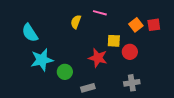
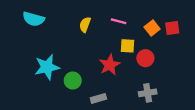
pink line: (100, 13) -> (119, 21), moved
cyan semicircle: (30, 33) -> (34, 19), moved, turned -42
red star: (98, 58) -> (110, 65), turned 30

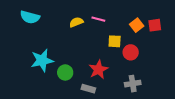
pink line: (119, 21) -> (98, 19), moved
yellow semicircle: (85, 25) -> (76, 22), turned 48
red star: (110, 65) -> (98, 69), moved
gray rectangle: (98, 98) -> (88, 89), turned 32

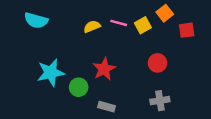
orange square: (137, 25) -> (165, 13), moved
yellow square: (115, 41) -> (143, 25), moved, turned -32
red star: (98, 69) -> (104, 69), moved

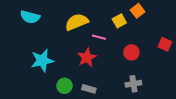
pink line: (119, 23) -> (99, 37), moved
yellow semicircle: (92, 27) -> (77, 22), size x1.6
red square: (187, 30) -> (165, 44), moved, turned 32
green circle: (79, 87) -> (65, 86), moved

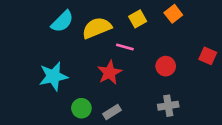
cyan semicircle: (30, 17) -> (62, 21), moved, turned -60
yellow square: (119, 21) -> (138, 19), moved
gray rectangle: (89, 89) -> (112, 112), turned -48

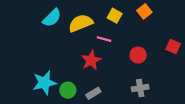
yellow square: (138, 19) -> (115, 16), turned -32
cyan star: (53, 76) -> (44, 83), moved

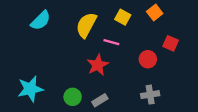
cyan semicircle: (52, 18) -> (41, 20), moved
yellow semicircle: (81, 23) -> (86, 25), turned -40
red square: (173, 47) -> (171, 43), moved
cyan star: (44, 83) -> (30, 89), moved

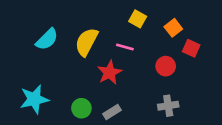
orange square: (155, 12) -> (173, 28), moved
cyan semicircle: (41, 20) -> (47, 39), moved
yellow semicircle: (86, 25) -> (87, 42), moved

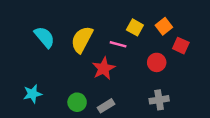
yellow square: (138, 19) -> (135, 27), moved
cyan semicircle: (47, 39) -> (45, 37), turned -85
cyan star: (34, 99) -> (32, 94), size x0.7

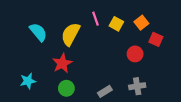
pink line: (118, 44) -> (96, 19), moved, turned 56
red star: (104, 68) -> (62, 63), moved
gray rectangle: (106, 106) -> (105, 91), moved

